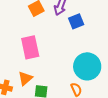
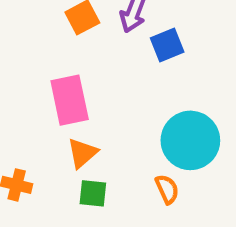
orange triangle: (25, 78) -> (82, 153), moved

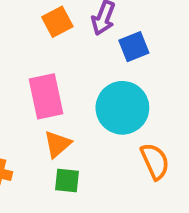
cyan circle: (190, 140) -> (122, 108), moved
orange semicircle: (167, 189) -> (155, 161), moved, size x1.4

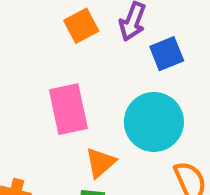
orange triangle: (57, 144) -> (100, 163), moved

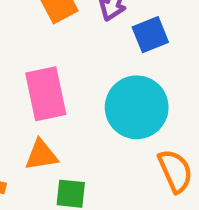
orange triangle: (100, 163) -> (41, 155), moved, turned 32

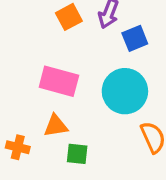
pink rectangle: (46, 94) -> (59, 81), turned -63

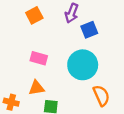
orange square: (69, 17) -> (34, 15), moved
pink rectangle: (59, 81) -> (39, 58), size x0.7

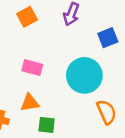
blue square: (89, 30) -> (108, 38), moved

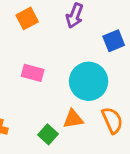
orange triangle: (30, 103) -> (73, 119), moved
green square: (47, 125) -> (48, 134), turned 36

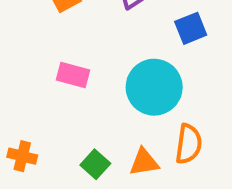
orange triangle: (73, 119) -> (144, 162), moved
orange semicircle: (112, 120) -> (189, 144), turned 32

